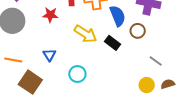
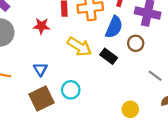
blue semicircle: (118, 16) -> (114, 27), turned 45
brown square: (30, 82) -> (41, 99), moved, turned 30
yellow circle: (147, 85) -> (130, 109), moved

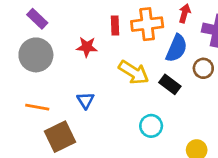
cyan circle: (71, 90) -> (151, 126), moved
brown square: (41, 99) -> (60, 137), moved

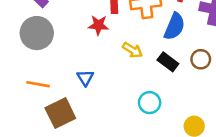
red star: (87, 47) -> (98, 25), moved
brown circle: (203, 68) -> (201, 59), moved
yellow arrow: (134, 72) -> (133, 50), size x0.7

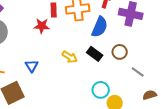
yellow arrow: (133, 50) -> (70, 57), moved
cyan circle: (150, 103) -> (101, 90), moved

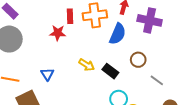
black rectangle: (95, 54) -> (110, 71), moved

